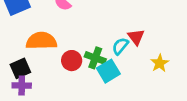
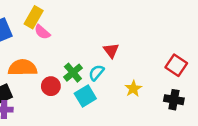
red triangle: (136, 37) -> (111, 50), moved
green cross: (95, 58) -> (73, 73), moved, turned 30

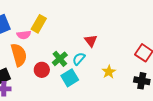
yellow rectangle: (34, 17) -> (39, 24), moved
pink semicircle: (42, 32) -> (24, 35), moved, turned -48
orange semicircle: (23, 68) -> (19, 55), turned 75

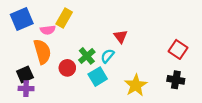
yellow star: (109, 72) -> (136, 85), moved, size x1.5

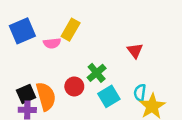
orange semicircle: (42, 52) -> (46, 96), moved
cyan semicircle: (107, 56) -> (140, 93), moved, turned -32

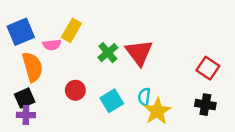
red triangle: (135, 51) -> (139, 53), size x1.6
green cross: (97, 73) -> (108, 53), moved
orange semicircle: (46, 96) -> (32, 67), moved

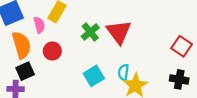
pink semicircle: (52, 45) -> (39, 25), turned -98
red circle: (75, 90) -> (52, 51), moved
black square: (25, 98) -> (25, 71), moved

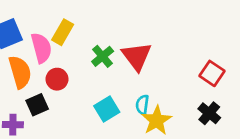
pink semicircle: (39, 25) -> (41, 48), size x1.5
black square: (25, 71) -> (37, 105), moved
black cross: (179, 79) -> (209, 113), turned 30

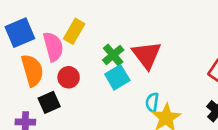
cyan square: (107, 109) -> (117, 77), moved

